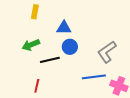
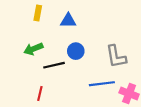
blue triangle: (64, 28) -> (68, 21), moved
gray L-shape: (107, 52) -> (116, 57), turned -65

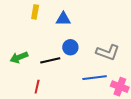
green arrow: (33, 49) -> (19, 57), moved
gray L-shape: (116, 57) -> (108, 52), turned -60

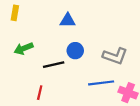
yellow rectangle: (35, 12) -> (15, 13), moved
green arrow: (19, 57) -> (24, 48), moved

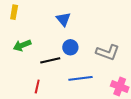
blue triangle: (68, 20) -> (63, 19), turned 49
blue line: (101, 83) -> (80, 78), moved

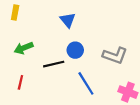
blue line: (80, 78) -> (86, 83), turned 65
red line: (37, 87) -> (20, 82), moved

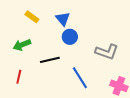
yellow rectangle: (15, 13) -> (32, 17), moved, turned -64
blue circle: (75, 50) -> (70, 37), moved

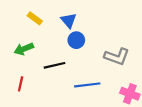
blue line: (80, 78) -> (87, 85), turned -65

